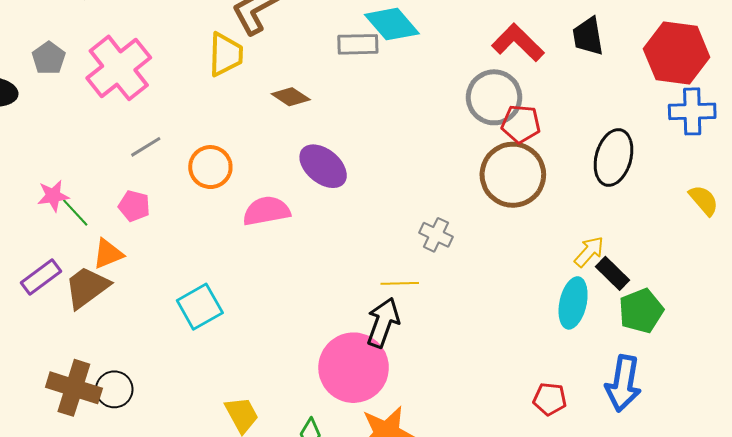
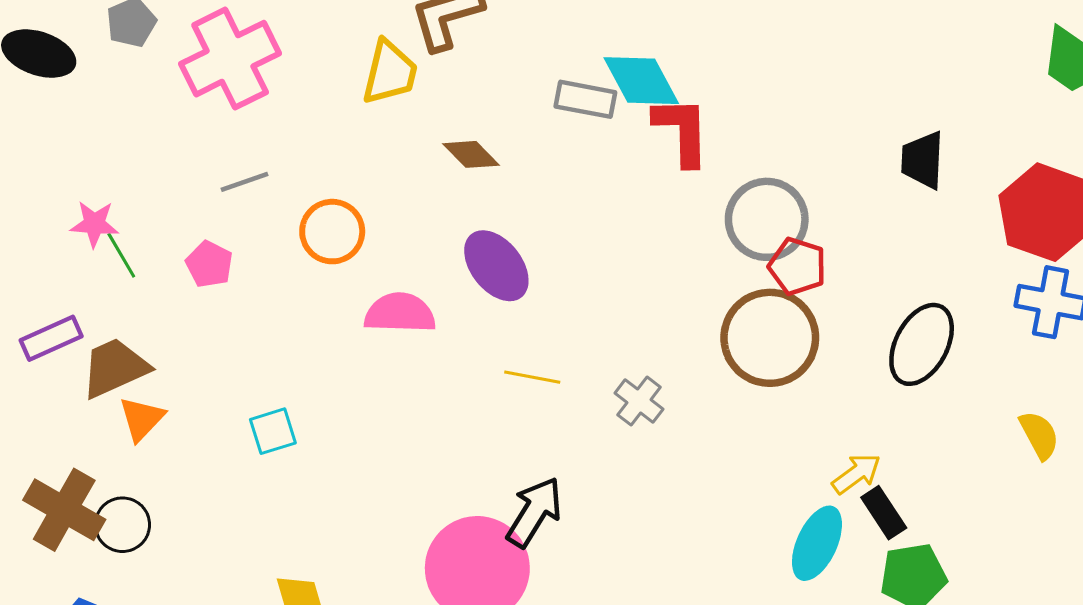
red L-shape: (518, 43) -> (682, 131), moved, turned 32
orange triangle: (108, 254) -> (142, 419), moved, turned -36
yellow line: (400, 283) -> (532, 377), moved
cyan square: (200, 307) -> (273, 431), size x0.7

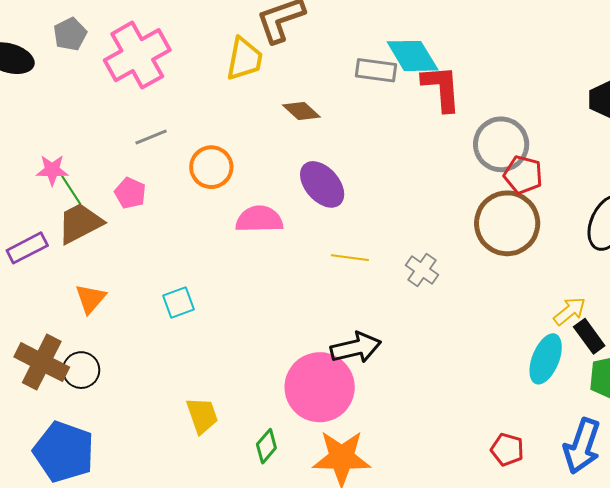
brown trapezoid: (115, 368) -> (80, 223), moved
black arrow: (534, 512) -> (356, 348), turned 48

